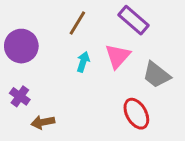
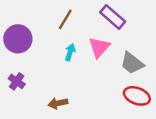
red ellipse: (136, 114) -> (137, 96), moved, turned -40
brown arrow: (43, 122) -> (58, 103), moved

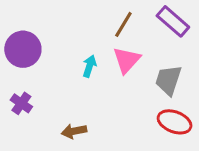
purple rectangle: (113, 17) -> (173, 21), moved
brown line: (65, 19) -> (123, 24), moved
gray trapezoid: (132, 63) -> (168, 80), turned 70

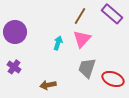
gray trapezoid: (168, 80) -> (87, 68), moved

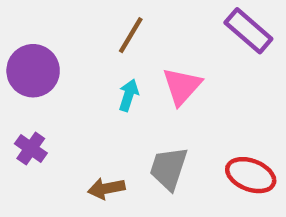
brown line: (80, 16) -> (131, 35), moved
gray trapezoid: (87, 68) -> (169, 168), moved

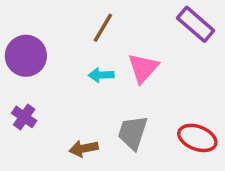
cyan arrow: (129, 95) -> (101, 75), turned -110

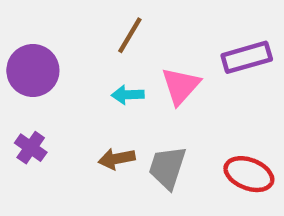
purple rectangle: (196, 24) -> (247, 57), moved, turned -57
brown arrow: (84, 148) -> (117, 159), moved

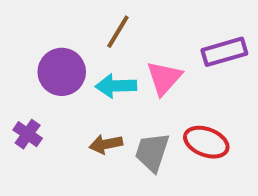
purple circle: (33, 71) -> (62, 72), moved
cyan arrow: (128, 95) -> (116, 86), size x1.4
red ellipse: (249, 174) -> (206, 142), moved

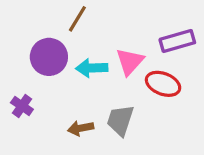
brown line: (118, 32) -> (77, 19), moved
red ellipse: (206, 142) -> (163, 84), moved
brown arrow: (106, 144) -> (81, 128), moved

